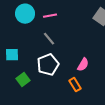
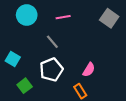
pink line: (50, 16) -> (63, 17), moved
cyan square: (12, 55) -> (13, 59), turned 32

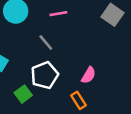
green square: (25, 86) -> (23, 94), moved

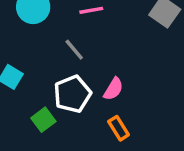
pink semicircle: (89, 75) -> (113, 89), moved

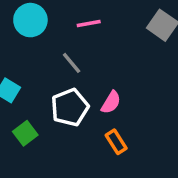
green square: (43, 120) -> (25, 133), moved

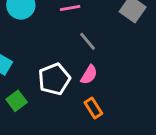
gray line: (72, 63) -> (88, 41), moved

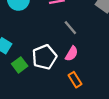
green square: (17, 101) -> (20, 65), moved

